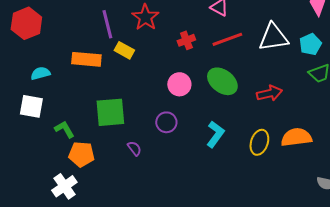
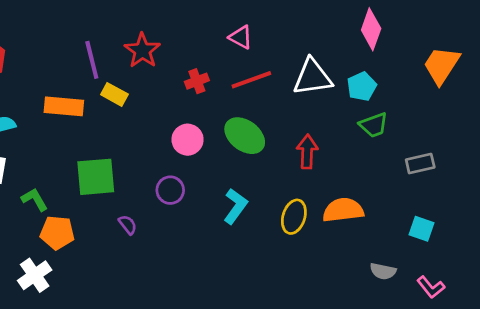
red arrow: (269, 93) -> (307, 152), turned -75

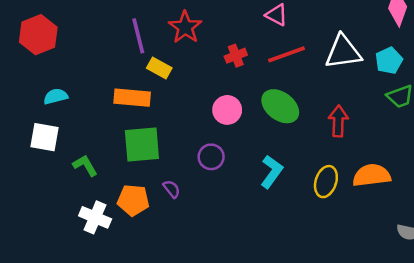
orange rectangle: (64, 106) -> (132, 98), moved
orange pentagon: (57, 233) -> (133, 200), moved
white cross: (35, 275) -> (95, 217), moved, turned -32

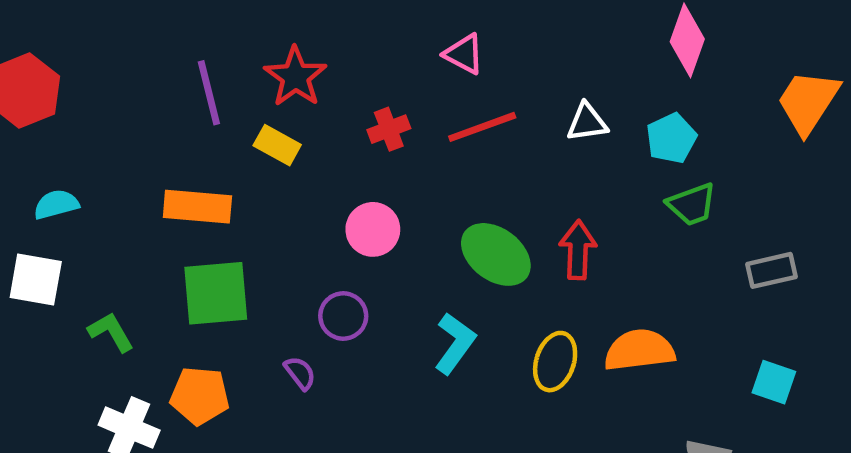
white triangle: (343, 52) -> (587, 122), size x0.6
yellow rectangle: (159, 68) -> (277, 145), moved
green ellipse: (280, 106) -> (496, 254), moved
purple semicircle: (172, 189) -> (300, 373), moved

